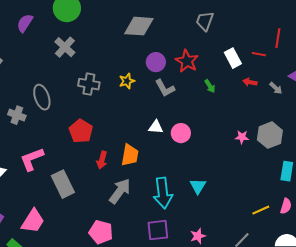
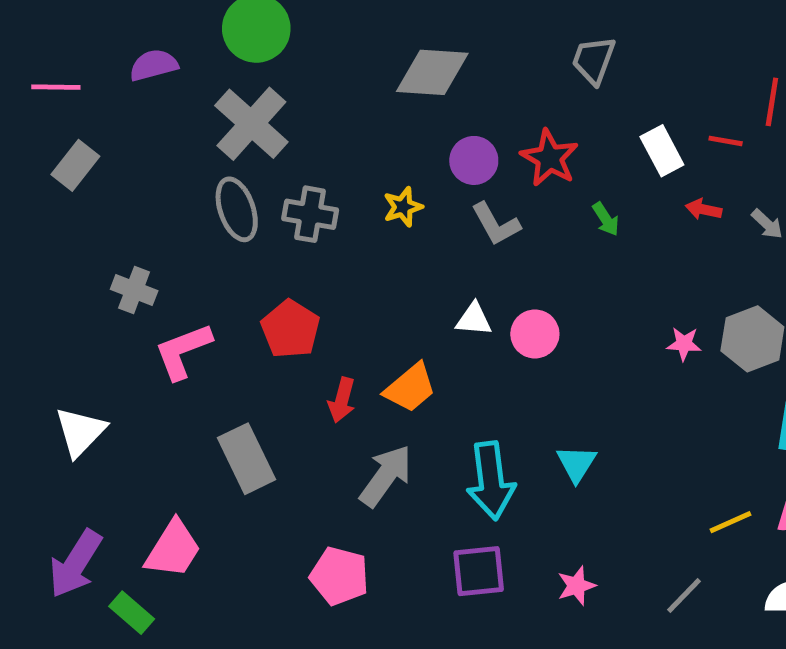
purple semicircle: (25, 23) -> (154, 65), turned 42
gray cross: (65, 47) -> (251, 124), size x1.4
gray ellipse: (42, 97) -> (237, 209), moved
orange trapezoid: (130, 155) -> (410, 388), turned 40
pink L-shape: (32, 159) -> (183, 351), moved

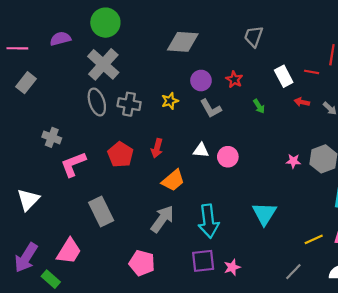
red star: (550, 158) -> (234, 79), size x0.7
red arrow: (342, 400) -> (157, 148), moved
cyan triangle: (576, 464) -> (264, 214), moved, size x1.4
pink star: (576, 586) -> (232, 267), moved

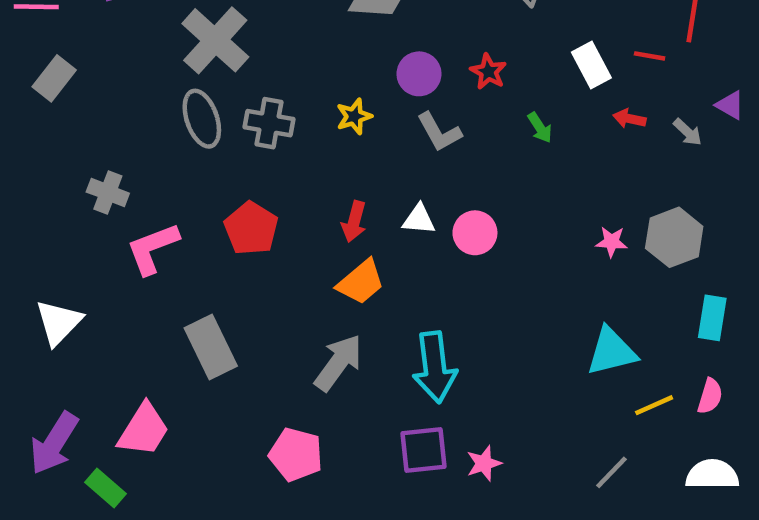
red arrow: (157, 148) -> (354, 222), moved
cyan triangle: (264, 214) -> (612, 351), moved, turned 44

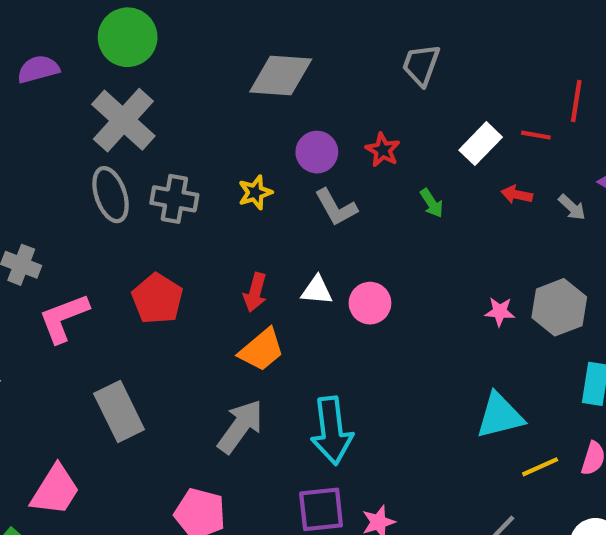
white rectangle: (591, 65) -> (481, 144), turned 72

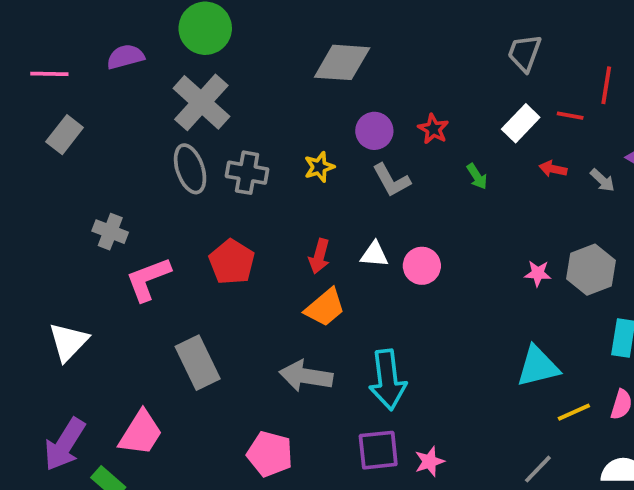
gray trapezoid: (421, 65) -> (524, 53), moved
gray arrow: (240, 426) -> (306, 376), turned -117

